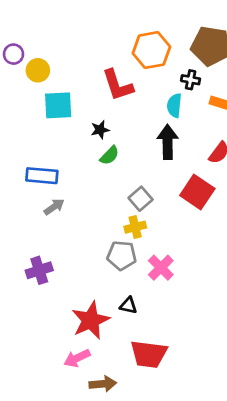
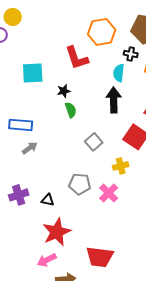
yellow circle: (38, 70) -> (13, 17), moved
green semicircle: (109, 155) -> (71, 110), turned -63
yellow cross: (135, 227) -> (121, 166), moved
black triangle: (128, 305) -> (48, 200), moved

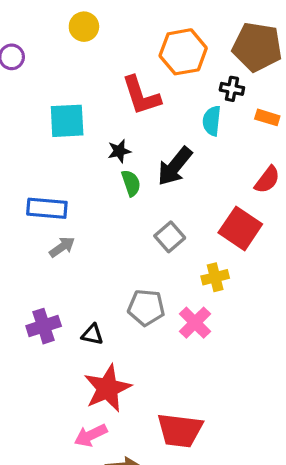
yellow circle: (13, 17) -> (84, 27), moved
black arrow: (114, 100) -> (175, 166), moved, turned -140

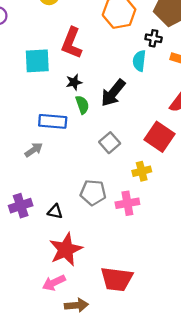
red L-shape: (141, 96) -> (72, 43), moved, turned 40
blue rectangle: (47, 208) -> (53, 121), moved
pink cross: (195, 323) -> (127, 203), turned 35

